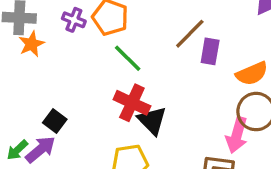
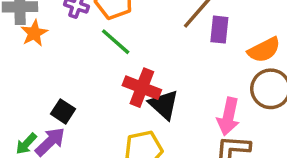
green line: (128, 58) -> (116, 42), moved
pink arrow: (237, 135) -> (228, 116), moved

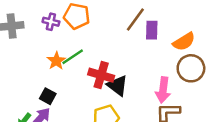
orange star: (34, 33) -> (56, 61), moved
green line: (116, 42) -> (73, 57), moved, turned -70

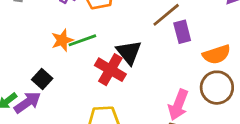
purple rectangle: (152, 30) -> (182, 32), turned -30
black triangle: (117, 86) -> (129, 52), moved

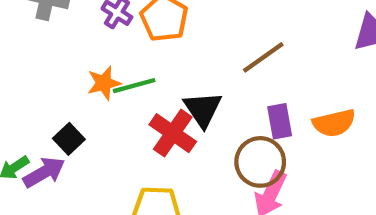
purple rectangle: (182, 32) -> (280, 121), moved
brown circle: (217, 88) -> (260, 162), moved

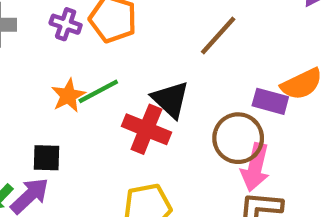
purple rectangle: (280, 121) -> (270, 101), moved, turned -52
black square: (69, 139) -> (47, 158), turned -32

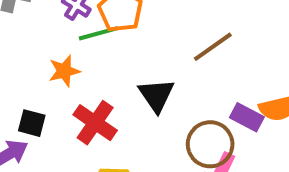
green line: (98, 91) -> (99, 33), moved
red cross: (146, 129) -> (95, 123), moved

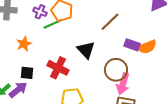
orange star: (64, 71) -> (24, 44), moved
purple rectangle: (247, 117) -> (132, 45), moved

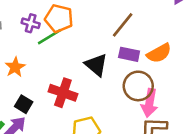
purple rectangle: (132, 45) -> (129, 54), moved
orange semicircle: (147, 47) -> (159, 53), moved
black square: (27, 73) -> (24, 104), turned 32

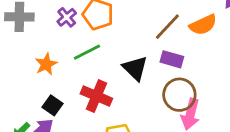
purple cross: (31, 23) -> (67, 17), turned 30
green line: (49, 37) -> (87, 52), moved
orange semicircle: (159, 53) -> (203, 25), moved

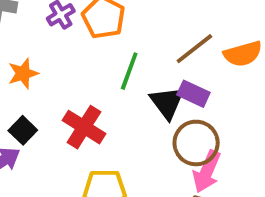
green line: (87, 52) -> (129, 71), moved, turned -52
black triangle: (135, 68) -> (167, 103), moved

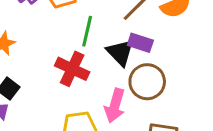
red cross: (84, 127) -> (72, 69), moved
pink arrow: (207, 172) -> (115, 106), moved

